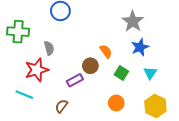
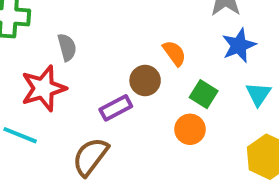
orange circle: (116, 103) -> (190, 129), moved
brown semicircle: (61, 106) -> (90, 157), size x1.5

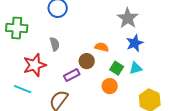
gray semicircle: (67, 47) -> (55, 44), moved
orange semicircle: (174, 53) -> (102, 47), turned -40
cyan triangle: (258, 94) -> (136, 68), moved, turned 40

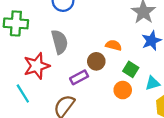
gray semicircle: (55, 44) -> (60, 42), size x1.5
cyan triangle: (136, 68) -> (153, 83), moved
cyan line: (23, 89) -> (23, 93), turned 36

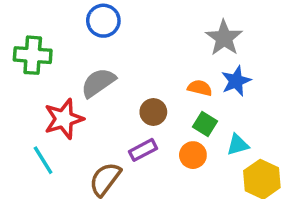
gray semicircle: (60, 42) -> (98, 83), turned -110
orange semicircle: (114, 45) -> (200, 88), moved
purple rectangle: (79, 77) -> (143, 150), moved

